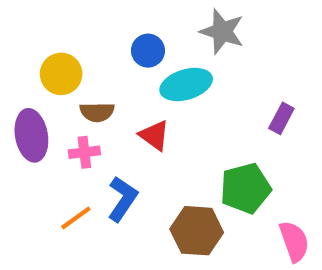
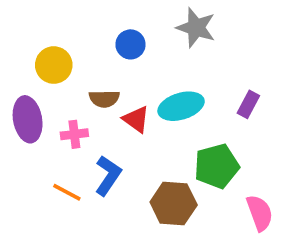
cyan ellipse: (186, 84) -> (181, 106), moved
brown semicircle: (97, 112) -> (104, 99), moved
orange line: (76, 218) -> (67, 192), turned 64

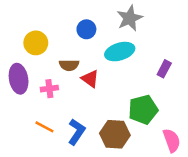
gray star: (196, 28) -> (130, 18), turned 30
cyan ellipse: (181, 106) -> (120, 52), moved
blue L-shape: (108, 175) -> (77, 132), moved

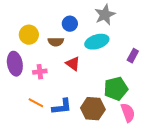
brown semicircle: (69, 65) -> (56, 42), moved
blue L-shape: (77, 132) -> (62, 107), turned 50
pink semicircle: (172, 140) -> (128, 113), moved

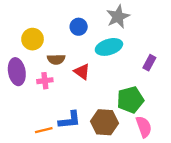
brown semicircle: (56, 42) -> (56, 59), moved
orange line: (36, 103) -> (44, 130), moved, turned -42

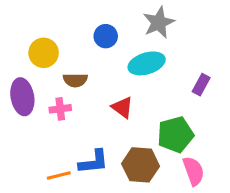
red triangle: (82, 72) -> (122, 107), moved

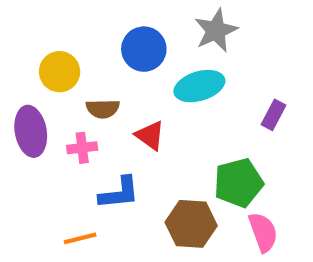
blue circle: (106, 36) -> (144, 49), size x1.4
red triangle: (122, 107) -> (150, 135), moved
blue L-shape: (94, 162) -> (119, 193), moved

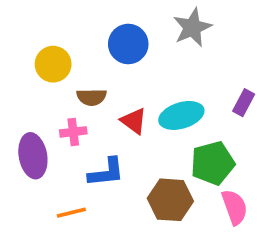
cyan ellipse: (199, 86) -> (181, 115), moved
purple ellipse: (31, 131) -> (33, 156), moved

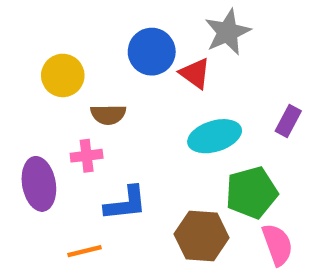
red triangle: (134, 121) -> (195, 73), moved

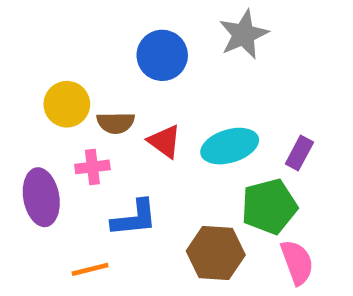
red triangle: (195, 73) -> (165, 141), moved
yellow circle: (63, 75) -> (67, 104), moved
purple rectangle: (288, 121) -> (299, 153), moved

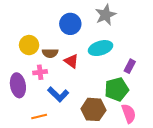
cyan ellipse: (230, 146) -> (101, 48), moved
blue L-shape: (134, 218) -> (58, 94), turned 50

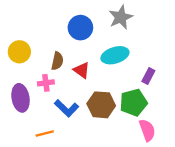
yellow circle: (29, 45) -> (19, 52), moved
brown semicircle: (50, 53) -> (57, 61), turned -77
brown hexagon: (93, 109) -> (101, 105), moved

